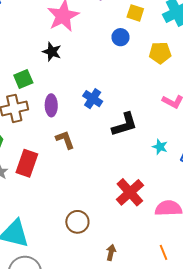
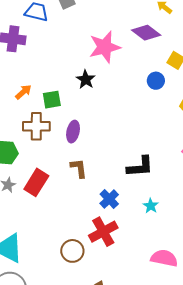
blue cross: (93, 99) -> (109, 199), moved
cyan star: (160, 147) -> (151, 206), moved
red cross: (130, 192) -> (103, 232), moved

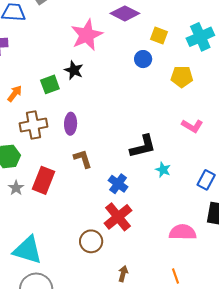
green square: (52, 100) -> (50, 84), moved
cyan star: (151, 206) -> (163, 170), moved

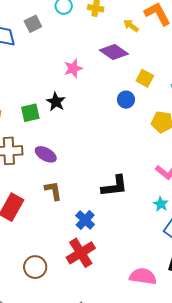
pink star: (87, 35) -> (73, 68), size x0.6
purple ellipse: (71, 124) -> (46, 154), turned -70
cyan star: (163, 170) -> (161, 204), moved
brown circle: (91, 241) -> (35, 267), moved

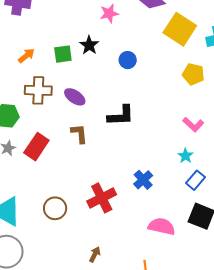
yellow square: (145, 78) -> (180, 29), size x1.8
blue circle: (126, 100) -> (128, 60), moved
black L-shape: (114, 186) -> (121, 116), moved
blue cross: (85, 220) -> (143, 180), moved

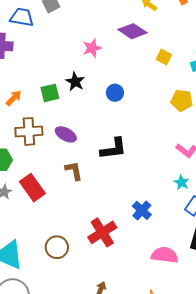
yellow square: (180, 29) -> (164, 57), size x0.5
red rectangle: (36, 147) -> (32, 188), turned -64

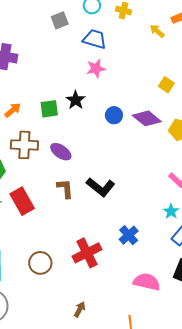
blue trapezoid: (22, 17) -> (95, 39), moved
purple diamond: (133, 31) -> (147, 118), moved
black L-shape: (113, 149) -> (101, 187), moved, turned 40

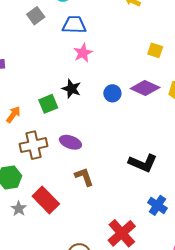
black L-shape: (101, 187) -> (143, 163), moved

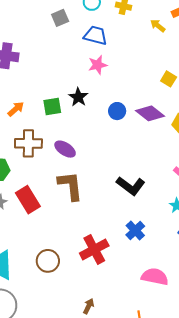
brown L-shape: (84, 177) -> (70, 186), size x1.5

